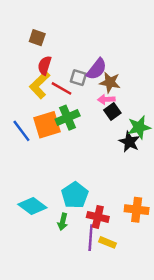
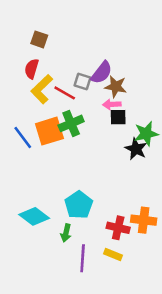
red semicircle: (45, 65) -> (32, 69), moved
black square: (112, 112) -> (118, 117), turned 35
red cross: (98, 217) -> (118, 228), moved
purple line: (91, 238) -> (83, 258), moved

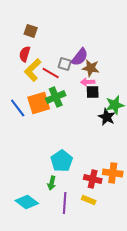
cyan diamond: (34, 216) -> (27, 202), moved

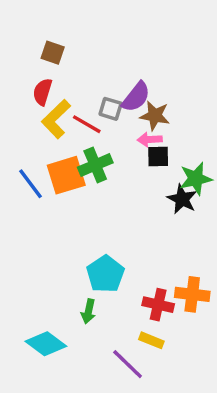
purple line: (65, 203) -> (128, 364), moved, turned -50

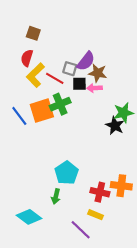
black square: (158, 156) -> (79, 84), moved

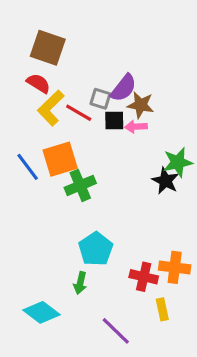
brown square: (33, 33) -> (48, 48), size x1.6
red semicircle: (27, 58) -> (38, 83), turned 105
green cross: (60, 104) -> (80, 185), moved
yellow rectangle: (96, 215) -> (162, 309), moved, turned 56

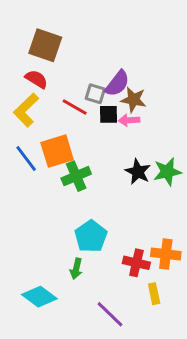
yellow L-shape: (51, 108) -> (26, 110), moved
green star: (178, 162) -> (167, 172), moved
black star: (165, 181) -> (138, 172), moved

